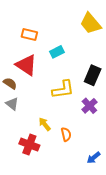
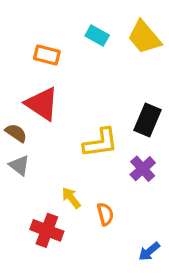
cyan rectangle: (57, 52) -> (97, 36), moved, turned 56

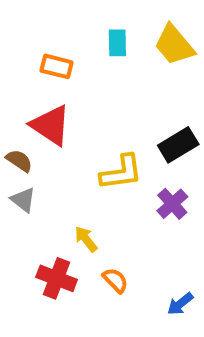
cyan rectangle: (97, 36) -> (117, 43), turned 60
black rectangle: (148, 120) -> (178, 145), turned 36
orange semicircle: (105, 214) -> (115, 280), moved, turned -30

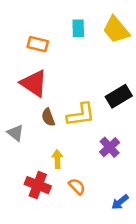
brown semicircle: (19, 161) -> (48, 117), moved, turned -144
purple cross: (172, 204) -> (110, 147), moved
yellow arrow: (86, 239) -> (57, 159), turned 36

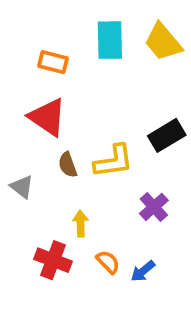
cyan rectangle: (78, 28) -> (110, 40), size x1.5
blue arrow: (120, 202) -> (143, 271), moved

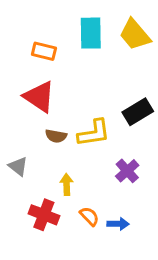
brown semicircle: (68, 165) -> (56, 136), turned -60
gray triangle: (22, 187) -> (18, 166), moved
blue arrow: (143, 271) -> (118, 224), turned -140

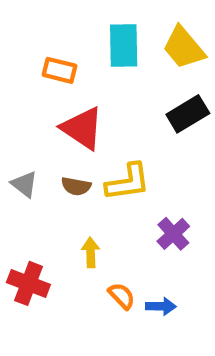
red triangle: (39, 97) -> (82, 128), moved
black rectangle: (138, 112) -> (188, 114), moved
gray triangle: (18, 166) -> (24, 184), moved
red cross: (44, 215) -> (28, 283), moved

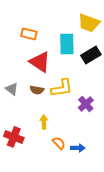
cyan rectangle: (124, 46) -> (67, 44), moved
yellow trapezoid: (184, 48) -> (89, 23), turned -30
purple cross: (173, 234) -> (86, 104), moved

